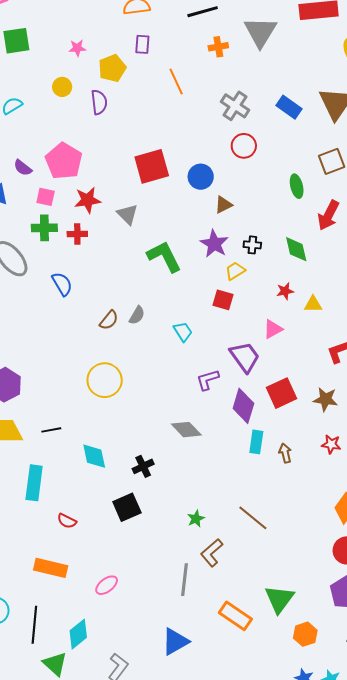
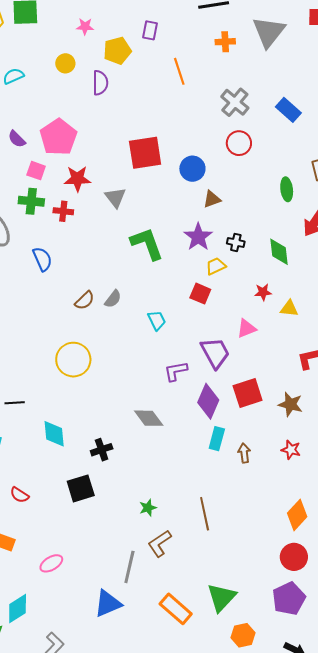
brown line: (253, 518) -> (205, 514), turned 32
blue triangle: (175, 642) -> (108, 604), moved

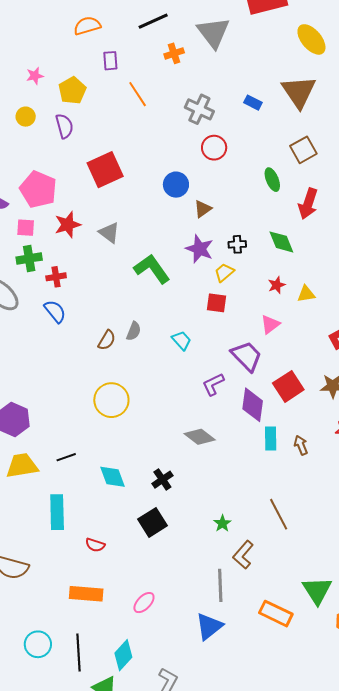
purple rectangle: (150, 30) -> (110, 61), moved
blue rectangle: (288, 110) -> (253, 103), size x0.7
red square: (145, 153) -> (105, 170), moved
red cross: (63, 211) -> (56, 277), moved

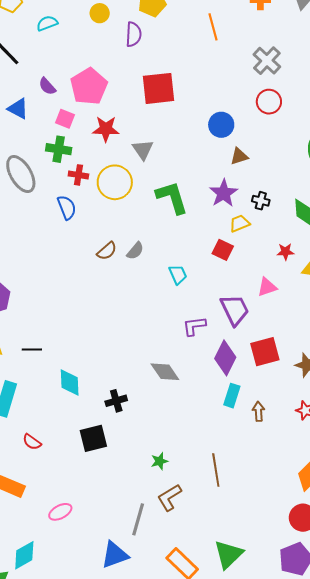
yellow circle: (111, 400) -> (115, 182), moved

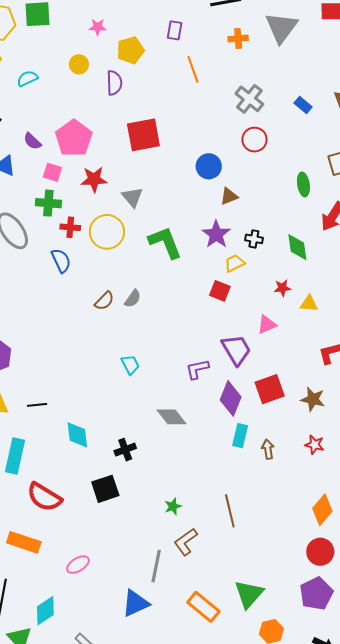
cyan trapezoid: (178, 275) -> (130, 365), moved
red semicircle: (32, 442) -> (44, 497), size x1.8

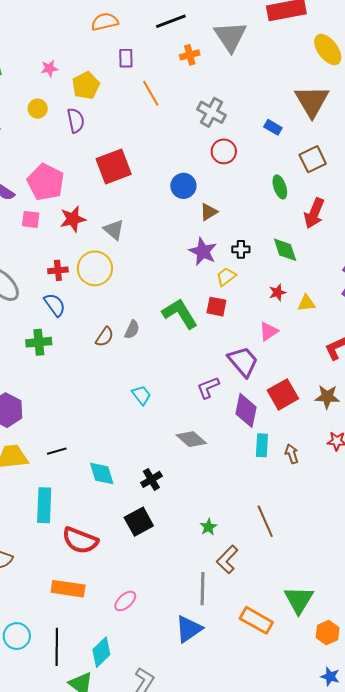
blue rectangle: (303, 105) -> (273, 127), moved
green cross: (48, 203) -> (39, 342), moved
green L-shape: (165, 242) -> (180, 314), moved

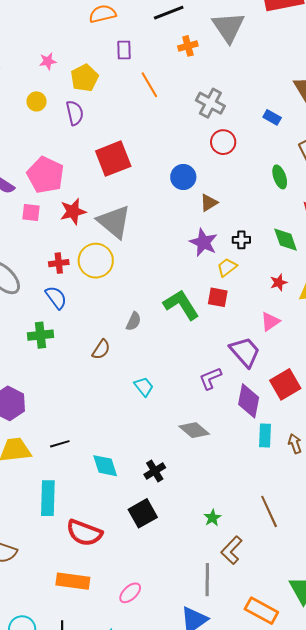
gray triangle: (114, 230) -> (114, 222), size x1.6
brown semicircle: (105, 337) -> (101, 349), moved

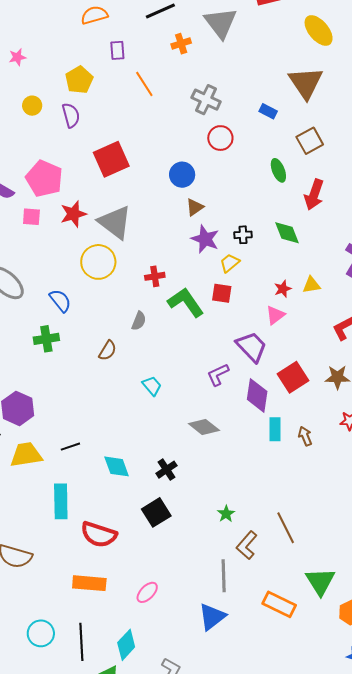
pink star: (48, 61) -> (17, 57), moved
brown triangle: (209, 203) -> (195, 207), moved
red cross: (59, 263) -> (155, 276), moved
red star: (279, 282) -> (283, 289), moved
brown line: (269, 511) -> (286, 528), moved

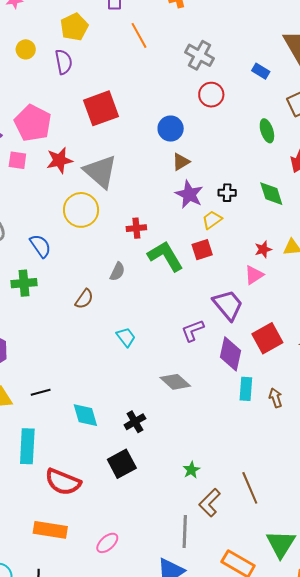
red square: (222, 293) -> (202, 250), turned -30

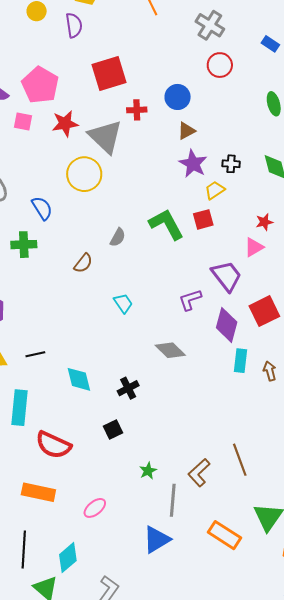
red cross: (136, 228) -> (137, 110), moved
black square: (122, 464) -> (113, 430), size x0.7
green star: (191, 470) -> (148, 471), moved

